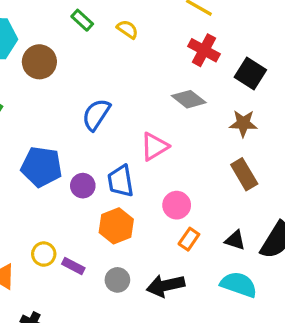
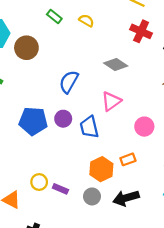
gray diamond: (189, 99) -> (116, 64), moved
purple circle: (83, 186) -> (63, 119), moved
pink circle: (177, 205) -> (144, 127), moved
orange hexagon: (116, 226) -> (101, 169), moved
orange rectangle: (189, 239) -> (128, 159), moved, turned 40

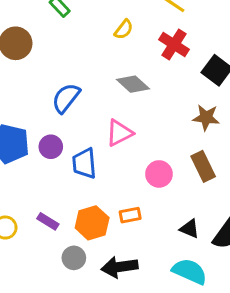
yellow semicircle: (86, 21) -> (124, 29), moved, turned 88
purple rectangle: (60, 189) -> (48, 221), moved

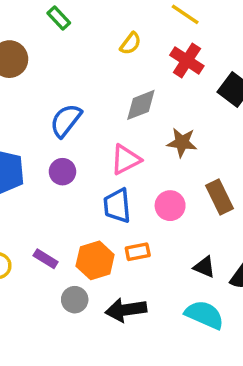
gray diamond: (133, 84) -> (141, 105), turned -64
brown star: (206, 118) -> (182, 142), moved
purple circle: (51, 147) -> (62, 172), moved
blue trapezoid: (84, 163) -> (117, 206), moved

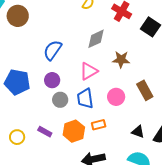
gray circle: (75, 300) -> (60, 100), moved

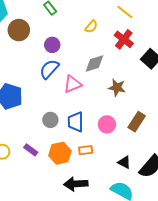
pink triangle: (89, 71) -> (72, 84), moved
purple circle: (52, 80) -> (52, 45), moved
brown rectangle: (145, 90) -> (137, 122), turned 54

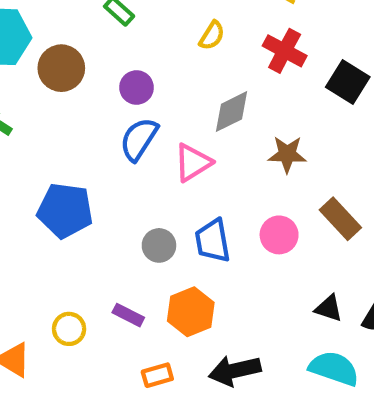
brown rectangle: (137, 122) -> (340, 219), turned -66
orange rectangle: (86, 150) -> (157, 375), moved

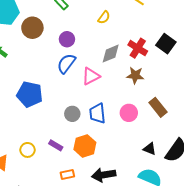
red cross: (285, 51) -> (138, 48), moved

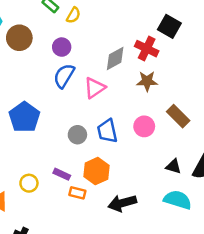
yellow semicircle: (104, 17) -> (73, 15), moved
black square: (166, 44) -> (169, 26), moved
blue pentagon: (30, 94) -> (24, 117), turned 30
orange rectangle: (67, 174) -> (77, 193), moved, turned 32

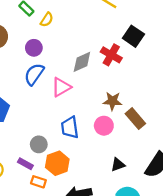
brown star: (147, 81) -> (112, 101), moved
gray circle: (77, 135) -> (39, 144), moved
black triangle: (173, 166) -> (118, 165), moved, turned -40

